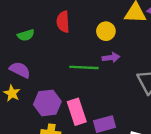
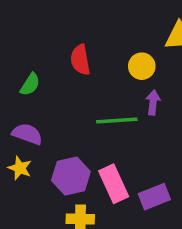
green semicircle: (26, 35) -> (30, 84), turned -35
purple arrow: (111, 58) -> (153, 102), turned -70

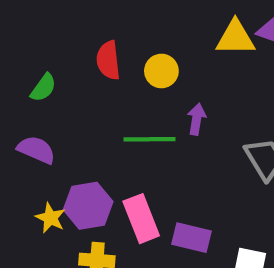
yellow circle: (142, 66) -> (161, 71), moved
yellow star: (20, 168) -> (50, 218), moved
purple rectangle: (154, 197) -> (192, 238), turned 32

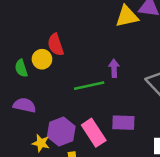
yellow circle: (161, 71) -> (42, 59), moved
green semicircle: (43, 88) -> (21, 68), turned 138
purple rectangle: (192, 238) -> (123, 123), moved

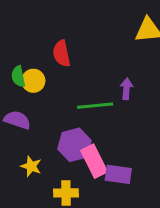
yellow circle: (42, 59) -> (33, 81), moved
purple rectangle: (123, 123) -> (118, 174), moved
purple hexagon: (61, 132) -> (74, 145), moved

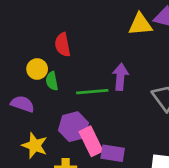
green semicircle: (18, 76) -> (52, 81), moved
purple arrow: (126, 89) -> (120, 77), size x1.4
yellow star: (31, 166) -> (35, 146), size x1.4

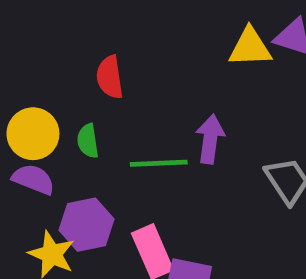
yellow circle: (37, 69) -> (33, 134), moved, size x1.4
purple hexagon: (74, 127) -> (87, 225), moved

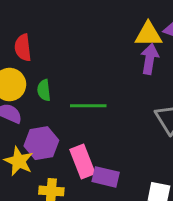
red semicircle: (110, 77) -> (23, 48), moved
purple arrow: (210, 139) -> (150, 59), moved

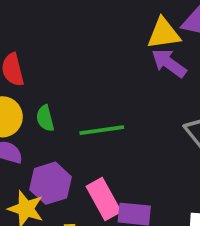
purple arrow: (150, 59) -> (169, 63), turned -56

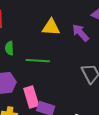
yellow triangle: (164, 34) -> (51, 27), moved

